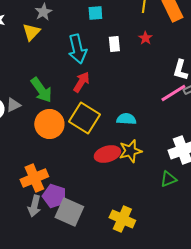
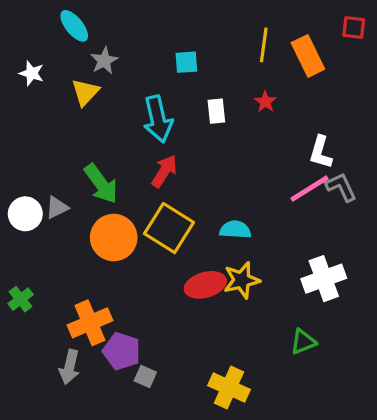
green triangle: (168, 179) -> (303, 342), moved
gray arrow: (34, 206) -> (69, 367), moved
gray square: (69, 212) -> (145, 376), size x0.5

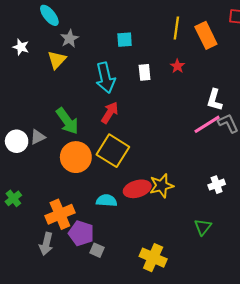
cyan semicircle: (235, 230) -> (107, 200), moved
white cross: (324, 279) -> (217, 185), size x0.6
green triangle: (303, 342) -> (203, 227), turned -30

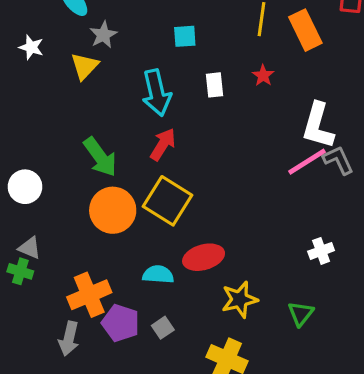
white L-shape: (214, 100) -> (318, 126), size x1.4
gray triangle: (38, 137) -> (30, 248), moved, turned 49
yellow star: (162, 186) -> (240, 299), moved
green cross: (13, 198) -> (20, 271), turned -35
gray square: (97, 250) -> (163, 328), moved, turned 32

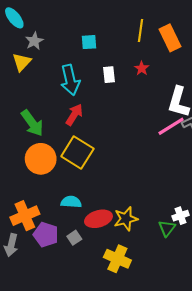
white cross: (321, 251) -> (181, 216), moved
red ellipse: (204, 257) -> (98, 219), moved

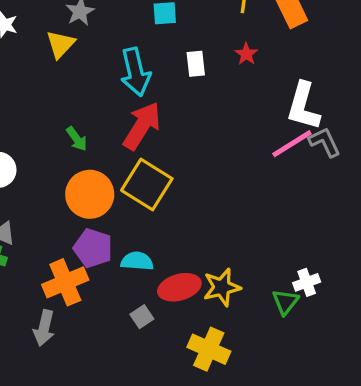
red arrow: (74, 115) -> (142, 126), size x1.4
green arrow: (32, 123) -> (77, 139), size x0.6
purple pentagon: (46, 235) -> (93, 248), moved

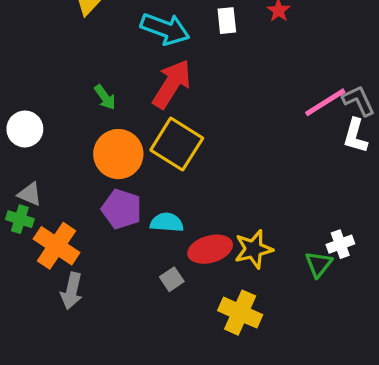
cyan arrow: (135, 72) -> (165, 29), turned -57
white L-shape: (303, 106) -> (355, 136), moved, size x0.7
orange cross: (65, 282) -> (57, 246), moved, turned -33

